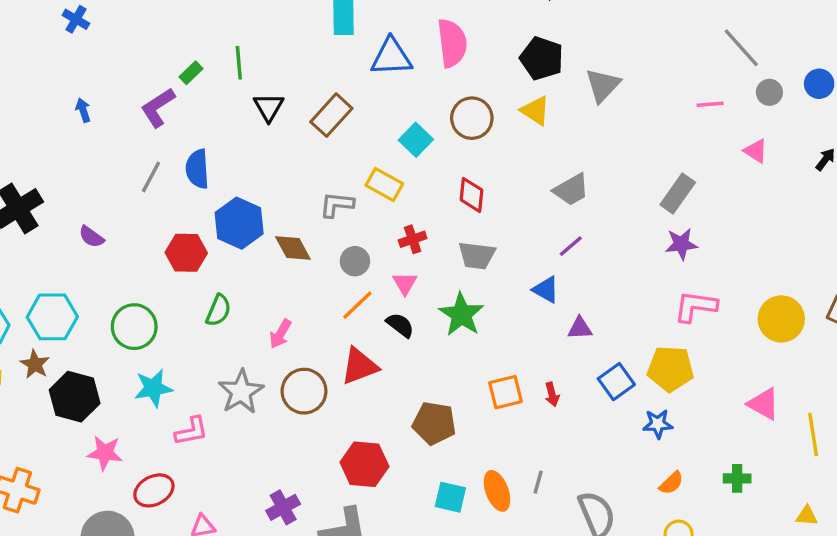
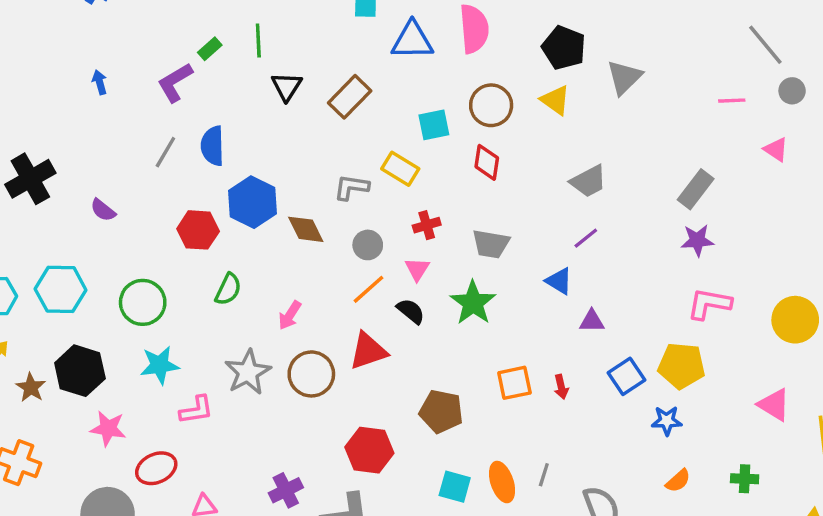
cyan square: (416, 140) -> (434, 125), turned 32
red diamond: (471, 195) -> (487, 162), moved
brown star: (35, 364) -> (31, 387), moved

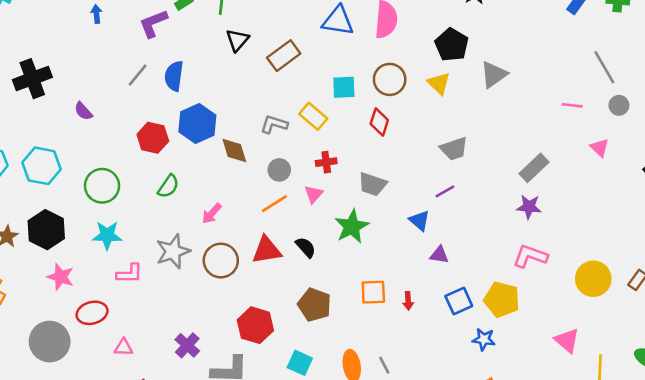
black semicircle: (411, 311) -> (306, 247), moved
gray line: (544, 475) -> (384, 365), turned -54
cyan square: (455, 487) -> (300, 363), moved
purple cross: (286, 490) -> (187, 345), turned -30

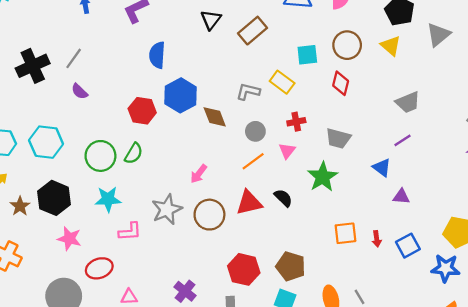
gray line: (138, 75) -> (74, 58), moved
green semicircle: (168, 186) -> (134, 153), moved
blue square: (459, 301) -> (408, 246), moved
brown pentagon: (314, 305) -> (291, 266), moved
blue star: (484, 339) -> (445, 268), size x1.4

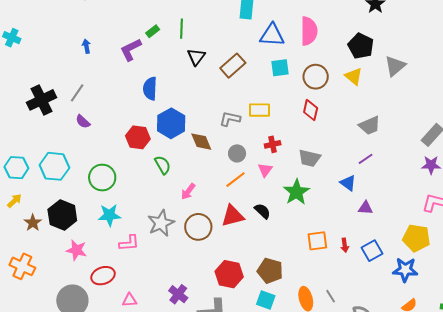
cyan square: (307, 55) -> (280, 68), moved
yellow rectangle: (282, 82) -> (259, 110), turned -35
green semicircle: (134, 153) -> (163, 165), moved, turned -60

